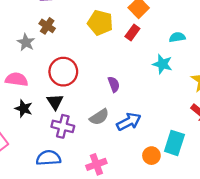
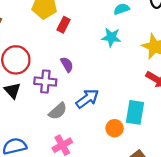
red rectangle: (132, 32) -> (64, 25), moved
gray semicircle: (99, 117) -> (58, 111), moved
purple cross: (63, 126) -> (45, 82), moved

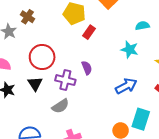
blue arrow: (87, 99) -> (126, 86), moved
gray semicircle: (58, 111) -> (60, 106), moved

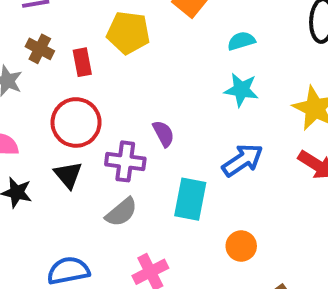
cyan semicircle: (142, 26) -> (241, 41), moved
red rectangle: (89, 32) -> (82, 62), moved, turned -40
cyan rectangle: (141, 119) -> (190, 199), moved

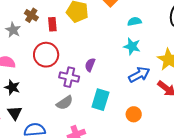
purple semicircle: (163, 134) -> (90, 65), turned -136
blue arrow: (243, 160) -> (139, 75), moved
black triangle: (68, 175) -> (15, 113), moved
orange circle: (241, 246) -> (134, 114), moved

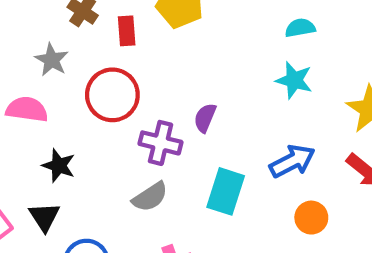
gray star: (13, 30) -> (52, 60), moved
blue arrow: (139, 75) -> (292, 161), moved
black star: (12, 87) -> (59, 166), moved
orange circle: (134, 114) -> (311, 218), moved

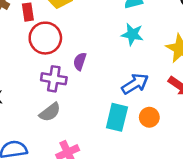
red circle: (112, 95) -> (45, 38), moved
cyan rectangle: (226, 191) -> (117, 117), moved

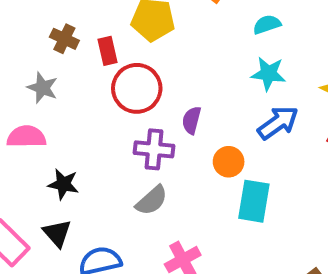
blue arrow: (135, 84) -> (278, 123), moved
orange circle: (149, 117) -> (229, 162), moved

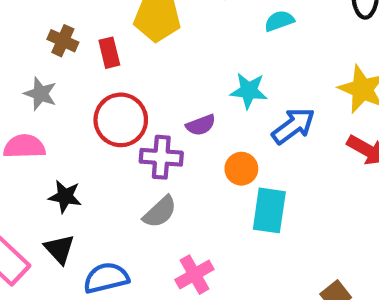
cyan star: (268, 74) -> (249, 91), moved
red circle: (137, 88) -> (121, 120), moved
purple semicircle: (192, 120) -> (201, 125), turned -124

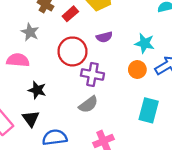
red rectangle: (109, 53) -> (70, 14), turned 56
purple semicircle: (201, 125) -> (104, 37), moved
orange circle: (241, 169) -> (137, 70), moved

